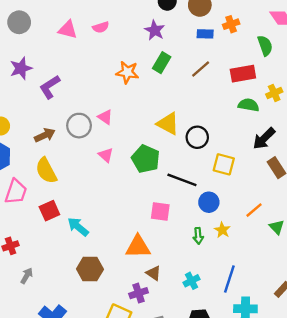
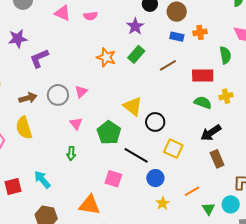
pink triangle: (105, 117) -> (81, 92), turned 32
red square: (49, 211) -> (13, 187), moved
green arrow: (198, 236) -> (71, 153), moved

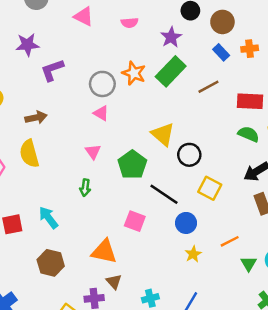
pink semicircle: (90, 16) -> (130, 23), moved
blue rectangle: (177, 37) -> (221, 52), turned 32
green rectangle: (136, 54) -> (171, 71), size x1.4
pink triangle: (81, 92) -> (101, 113), turned -48
gray circle: (58, 95) -> (102, 84), moved

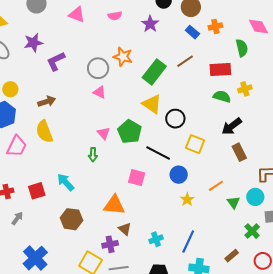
green rectangle: (171, 71) -> (154, 72), moved
pink triangle: (93, 152) -> (104, 133), moved

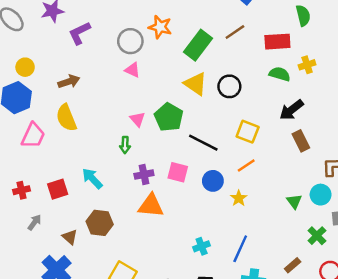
black circle: (175, 119) -> (229, 86), moved
blue circle: (179, 175) -> (213, 181), moved
orange line: (216, 186) -> (246, 165), moved
brown triangle: (125, 229) -> (70, 237), moved
purple cross: (110, 244) -> (144, 175), moved

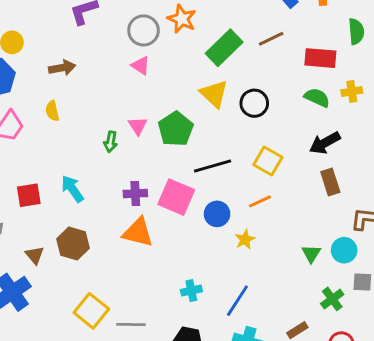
yellow semicircle: (66, 118) -> (52, 111), size x0.6
black line: (203, 143) -> (213, 166), turned -52
green arrow: (125, 145) -> (111, 142), moved
pink square: (178, 172) -> (176, 197), size x1.4

